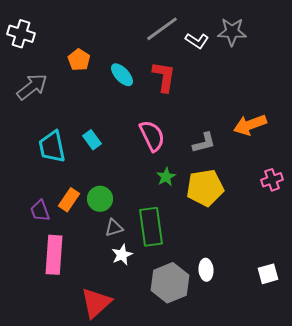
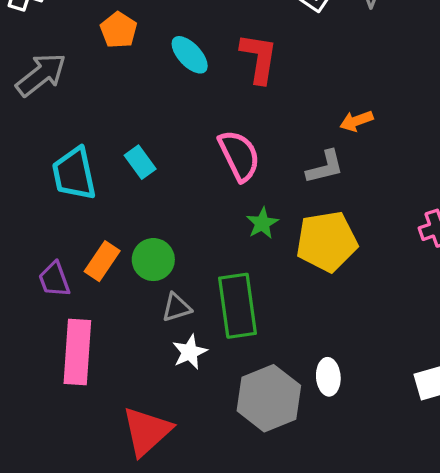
orange arrow: (250, 125) -> (356, 121), moved, size x0.6

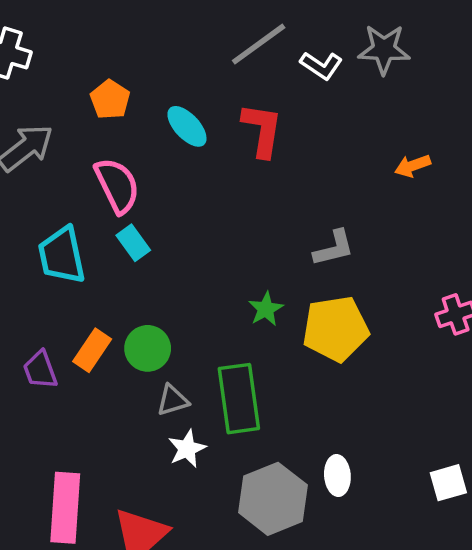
orange arrow: (356, 121) -> (413, 166), moved
pink semicircle: (239, 156) -> (117, 185), moved
pink rectangle: (77, 352) -> (65, 508), moved

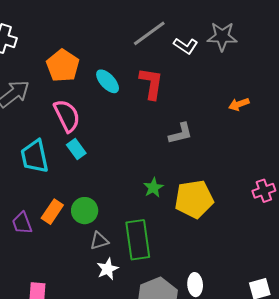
orange pentagon: (110, 100) -> (63, 66), size x1.4
gray L-shape: (334, 248) -> (180, 133), moved

